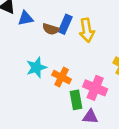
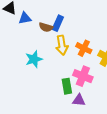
yellow arrow: (87, 30) -> (62, 45), moved
orange cross: (62, 77) -> (84, 48), moved

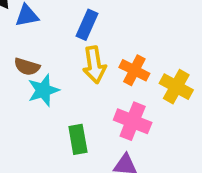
brown semicircle: (46, 27) -> (27, 67), moved
green rectangle: (67, 86) -> (78, 139), moved

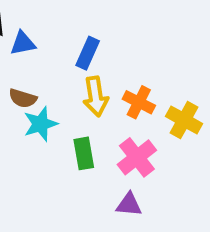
pink cross: (133, 121) -> (137, 157), turned 30
green rectangle: (78, 139) -> (84, 153), moved

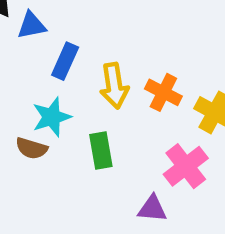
blue rectangle: (88, 53) -> (65, 61), moved
brown semicircle: (23, 98) -> (32, 148), moved
pink cross: (137, 157) -> (186, 166), moved

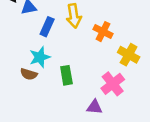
yellow arrow: (114, 86) -> (74, 16), moved
orange cross: (163, 92) -> (103, 32), moved

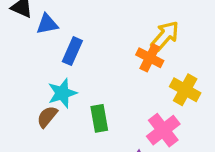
yellow arrow: (74, 16) -> (165, 36), moved, turned -130
brown semicircle: (29, 74) -> (47, 117), turned 112

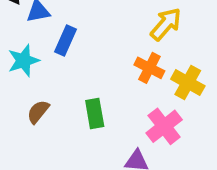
orange cross: (150, 58) -> (149, 68), moved
cyan star: (62, 93) -> (23, 61), moved

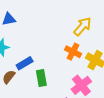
blue rectangle: (65, 41) -> (25, 63), moved, turned 35

